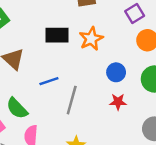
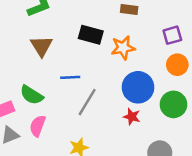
blue circle: (116, 72) -> (138, 87), size x1.6
green semicircle: (17, 108) -> (32, 95), turned -30

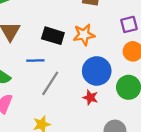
black rectangle: (91, 35) -> (53, 36), moved

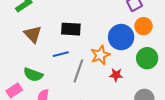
orange star: (84, 35) -> (100, 55), moved
blue circle: (97, 71) -> (121, 37), moved

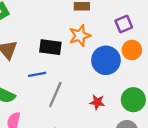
orange star: (100, 55) -> (80, 36), moved
green circle: (147, 58) -> (133, 100), moved

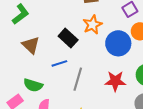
black rectangle: (50, 47) -> (68, 38), turned 42
red star: (97, 102) -> (115, 81), size x1.5

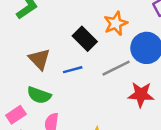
brown triangle: (31, 45) -> (39, 59), moved
gray line: (78, 79) -> (116, 68), moved, turned 45

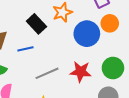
gray line: (116, 68) -> (47, 73), moved

